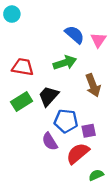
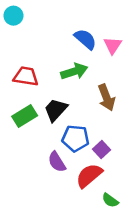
purple square: (89, 131) -> (101, 149), turned -32
green semicircle: (96, 175) -> (110, 200), turned -120

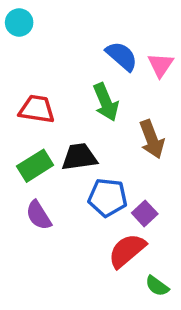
green arrow: (74, 71) -> (106, 102), turned 85
black trapezoid: (56, 110) -> (79, 157), turned 40
purple semicircle: (57, 162) -> (39, 215), moved

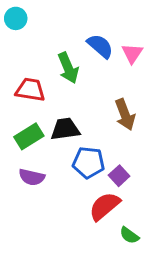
green arrow: (106, 102) -> (68, 68), moved
purple semicircle: (39, 215) -> (32, 177), turned -45

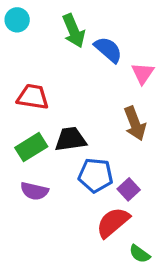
pink triangle: (132, 53) -> (143, 73), moved
green arrow: (68, 68) -> (74, 31), moved

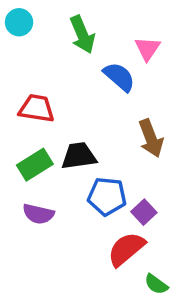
blue semicircle: (108, 50) -> (119, 77), moved
pink triangle: (143, 73) -> (147, 49), moved

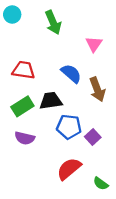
pink triangle: (147, 49) -> (94, 44), moved
blue semicircle: (119, 77) -> (71, 73), moved
red semicircle: (126, 249) -> (69, 169), moved

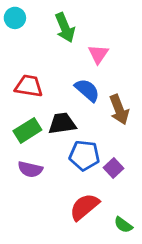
pink triangle: (94, 44) -> (98, 54), moved

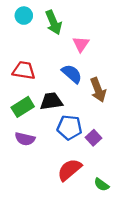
cyan circle: (15, 18) -> (24, 16), moved

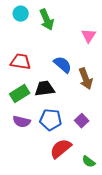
pink triangle: (81, 44) -> (89, 36), moved
blue pentagon: (69, 127) -> (51, 120), moved

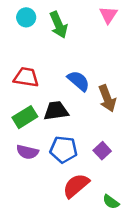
pink triangle: (89, 36) -> (108, 15), moved

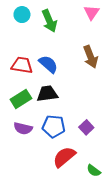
blue semicircle: (78, 81) -> (48, 64), moved
brown arrow: (107, 98) -> (91, 57), moved

